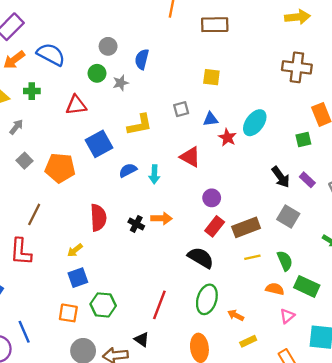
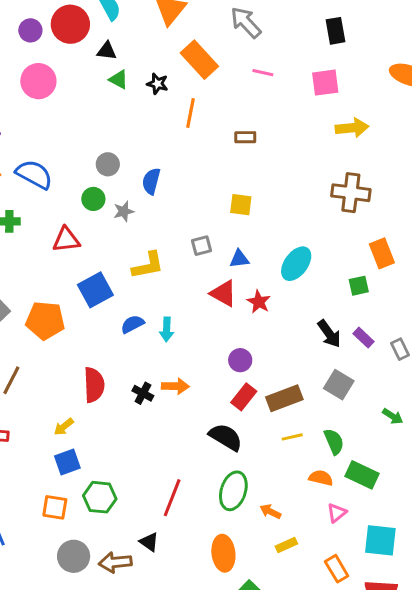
brown rectangle: (215, 25) -> (245, 137), size x0.6
red star: (227, 137) -> (259, 302), moved
red triangle: (190, 157) -> (223, 293), moved

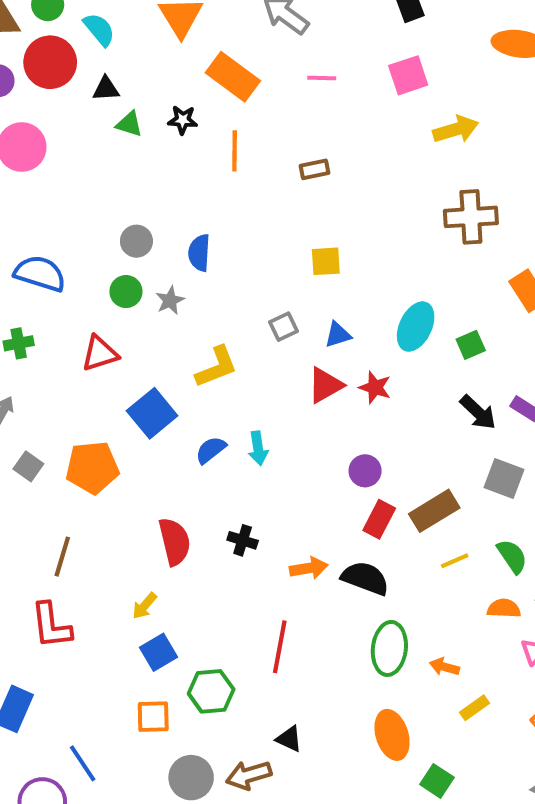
green square: (359, 286) -> (471, 345), moved
red triangle: (223, 293) -> (325, 385), turned -48
orange arrow: (175, 386) -> (309, 568), moved
red line: (172, 498) -> (280, 647), moved

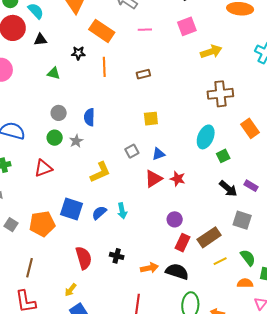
green triangle: (129, 124) -> (54, 73), moved
cyan ellipse: (416, 327) -> (206, 137), moved
blue square: (152, 413) -> (72, 209), moved, turned -30

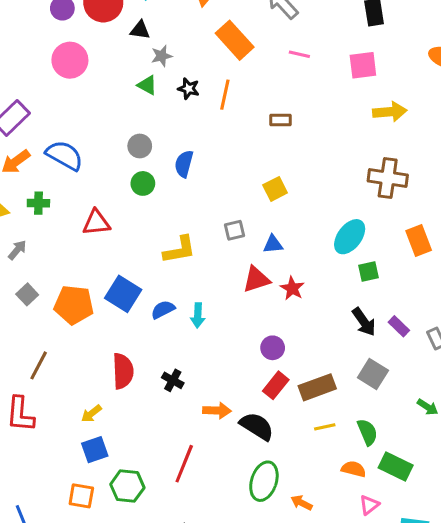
black star: (78, 53) -> (189, 89), moved
yellow square: (151, 119) -> (275, 189), turned -35
green circle: (55, 138) -> (143, 183), moved
gray star: (76, 141) -> (162, 56), moved

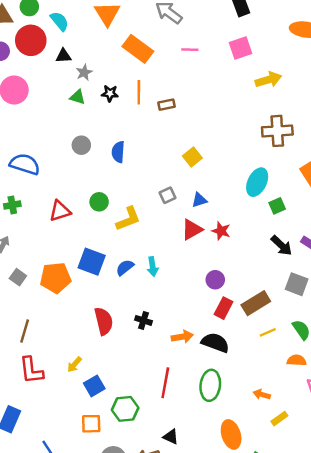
brown rectangle: (280, 120) -> (166, 105), moved
green circle: (143, 183) -> (99, 202), moved
brown line: (39, 365) -> (25, 331), moved
yellow arrow: (91, 414) -> (74, 365), moved
green ellipse: (264, 481) -> (210, 385), moved

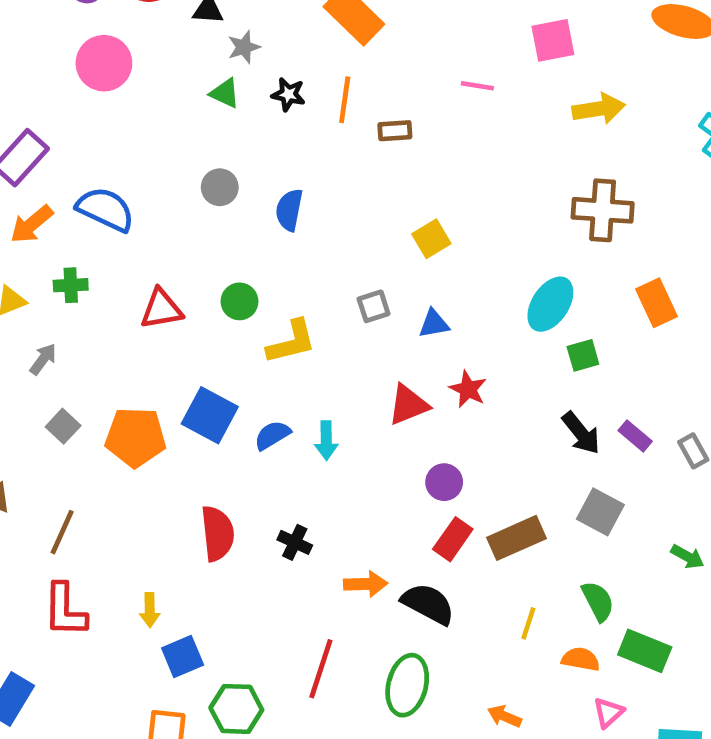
pink line: (190, 50) -> (477, 86), moved
red triangle: (192, 230) -> (408, 405), moved
yellow line: (268, 332) -> (528, 623), moved, turned -56
yellow arrow: (74, 365) -> (150, 610), turned -49

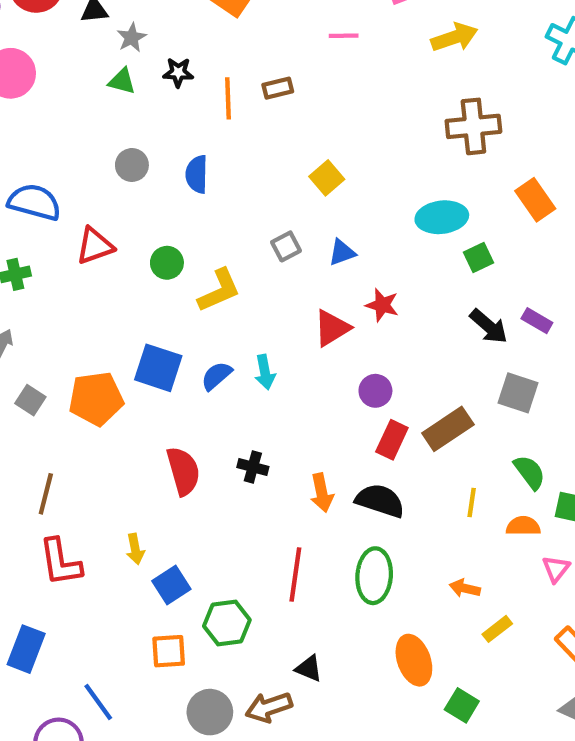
orange line: (345, 100) -> (228, 98), moved
cyan ellipse: (550, 304) -> (442, 217), turned 60
red triangle: (161, 309) -> (95, 246), moved
orange arrow: (366, 584) -> (322, 493), turned 90

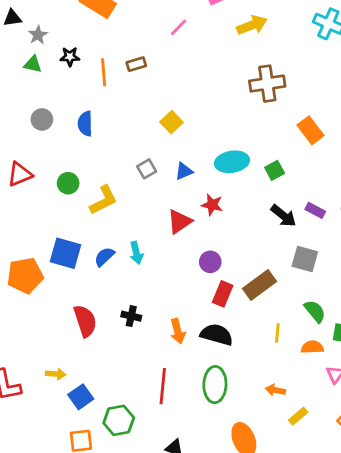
pink line: (344, 36) -> (178, 27), turned -42
cyan ellipse: (442, 217) -> (232, 162), moved
yellow arrow: (135, 549) -> (56, 374), turned -72

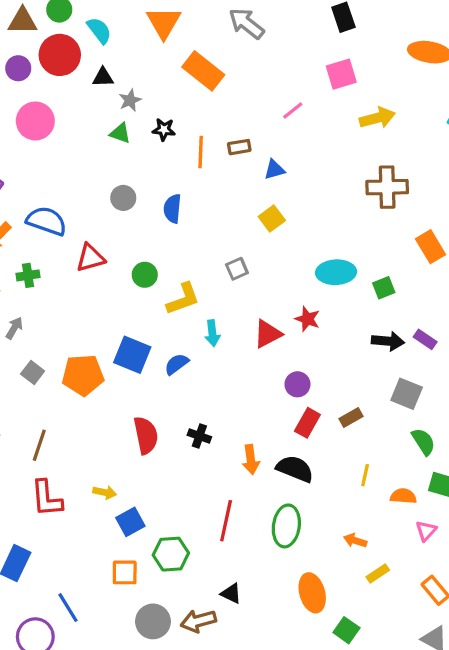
blue triangle: (184, 171) -> (274, 170), moved
black arrow: (283, 216) -> (388, 341), turned -40
cyan arrow: (136, 253) -> (212, 333), moved
brown rectangle: (259, 285) -> (351, 417), size x0.6
green semicircle: (315, 311) -> (423, 442), moved

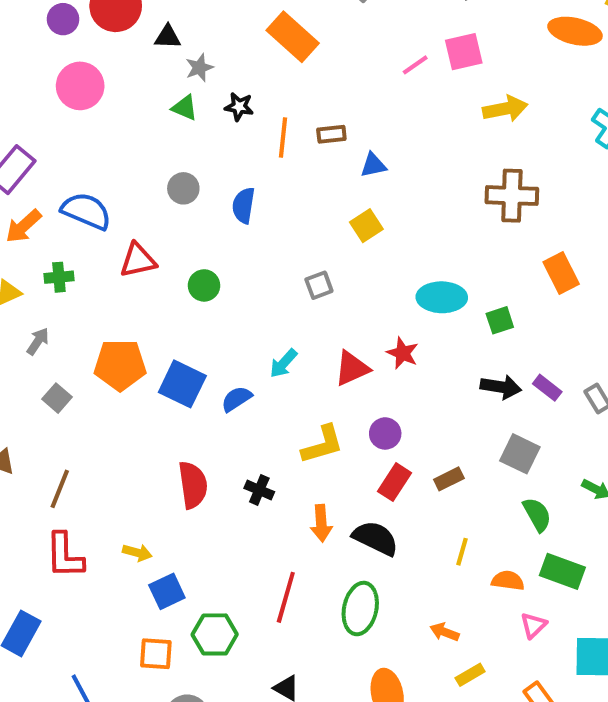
pink line: (293, 110) -> (415, 65), moved
yellow L-shape: (183, 299) -> (322, 445), moved
cyan arrow: (212, 333) -> (283, 363), turned 45
orange pentagon: (83, 375) -> (120, 365), moved

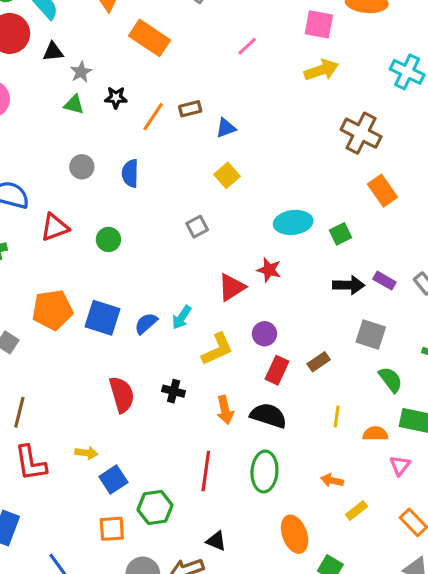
pink square: (464, 52) -> (319, 24), moved, turned 32
orange line: (283, 138) -> (153, 117), turned 36
brown cross: (512, 196) -> (361, 133), moved, turned 33
cyan arrow: (283, 363) -> (182, 317), moved

